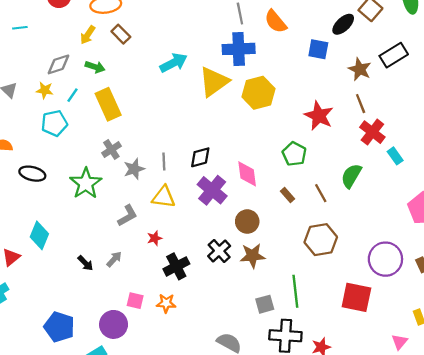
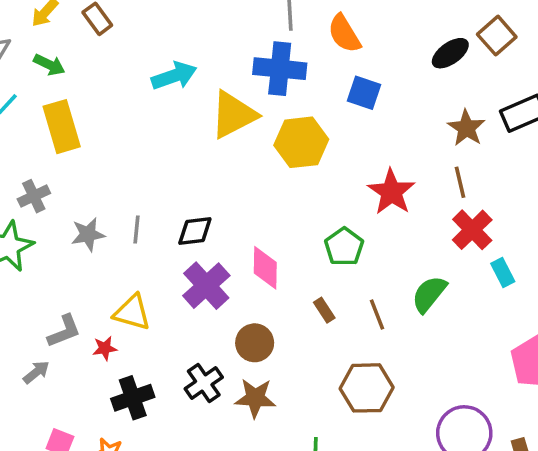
blue square: (318, 49) -> (364, 93), moved
gray cross: (111, 150) -> (34, 196), moved
yellow triangle: (164, 197) -> (132, 312), moved
gray L-shape: (127, 216) -> (64, 331), moved

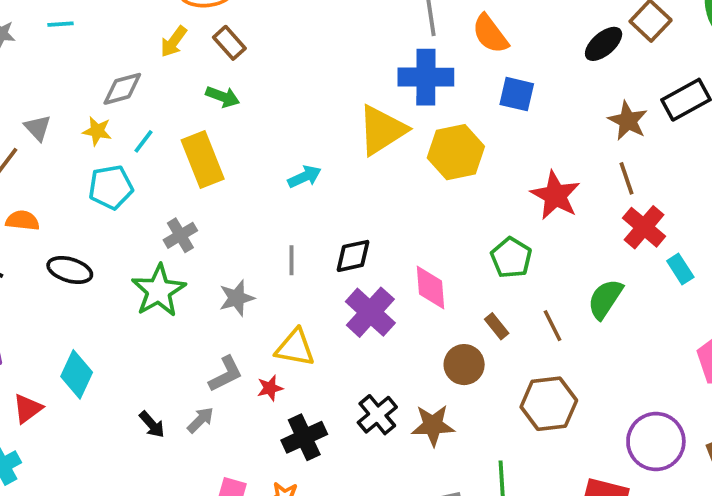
green arrow: (49, 65) -> (223, 97), moved
cyan arrow: (174, 76) -> (305, 177), moved, size x0.7
gray star: (88, 234) -> (237, 298), moved
brown circle: (255, 343) -> (464, 365), moved

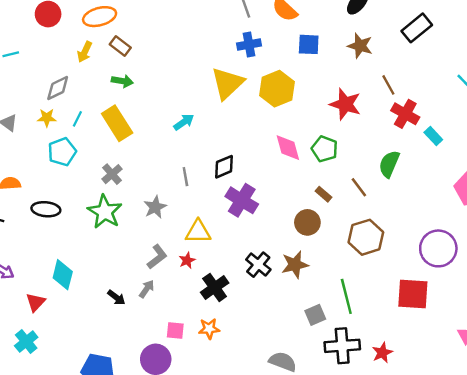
blue cross: (426, 77) -> (249, 44), size x0.7
brown star: (628, 121) -> (360, 46), moved
pink diamond: (430, 287) -> (288, 148), moved

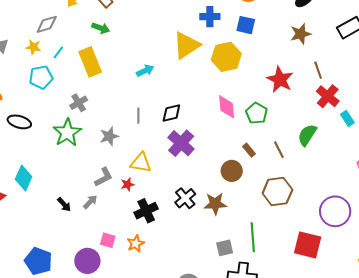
blue square: (309, 44) -> (246, 25), moved
brown star: (360, 46) -> (301, 34), turned 30
orange star: (209, 329) -> (136, 244), turned -30

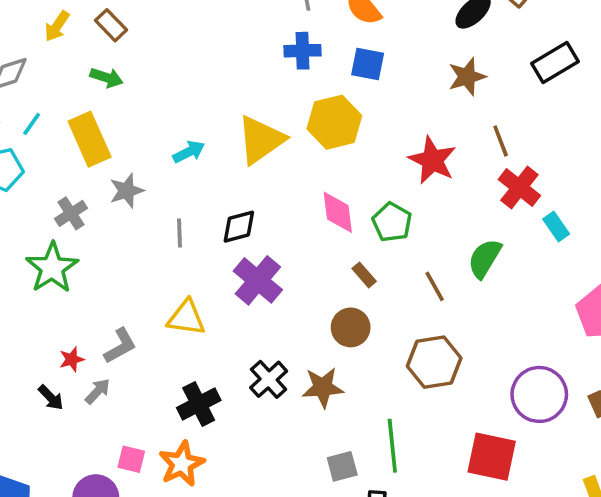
yellow triangle: (186, 45) -> (261, 140), moved
gray star: (109, 136) -> (126, 191), moved
brown rectangle: (249, 150) -> (364, 275), moved
red star: (127, 184) -> (72, 359), moved
orange star: (136, 244) -> (182, 464), size x1.4

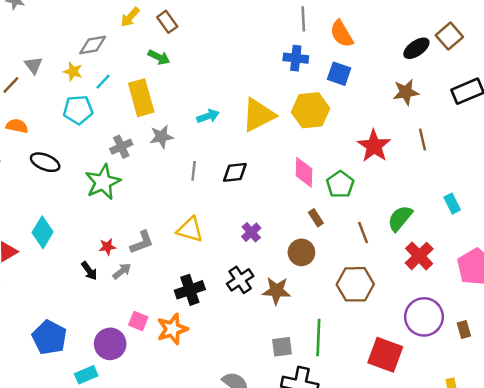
red cross: (519, 188) -> (419, 256), moved
purple cross: (258, 280) -> (251, 232), moved, size x0.6

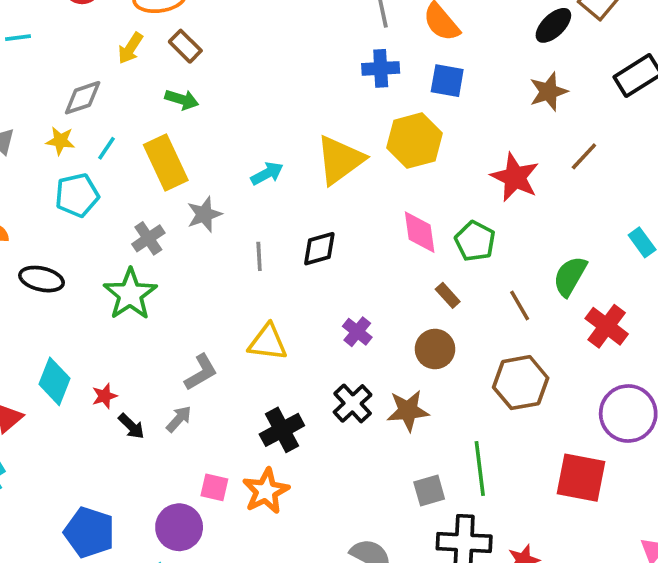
brown line: (423, 139) -> (584, 156), turned 65
red star: (107, 247) -> (105, 396), moved

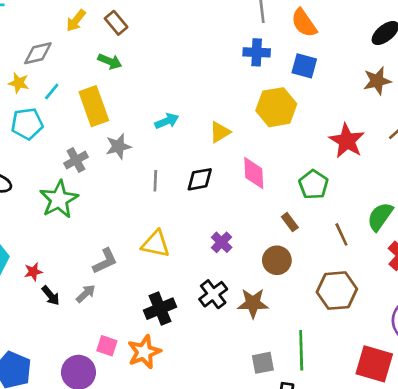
yellow triangle: (340, 160) -> (220, 132), moved, size x0.6
pink diamond: (420, 232) -> (254, 173), moved

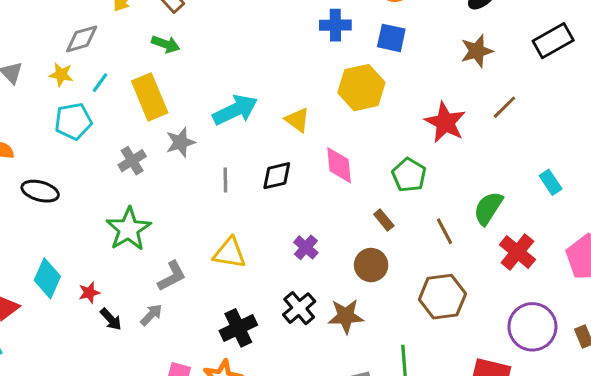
cyan arrow: (167, 121) -> (235, 110), size x1.6
yellow triangle: (220, 132) -> (297, 120), turned -50
green star: (59, 199) -> (129, 229), moved

